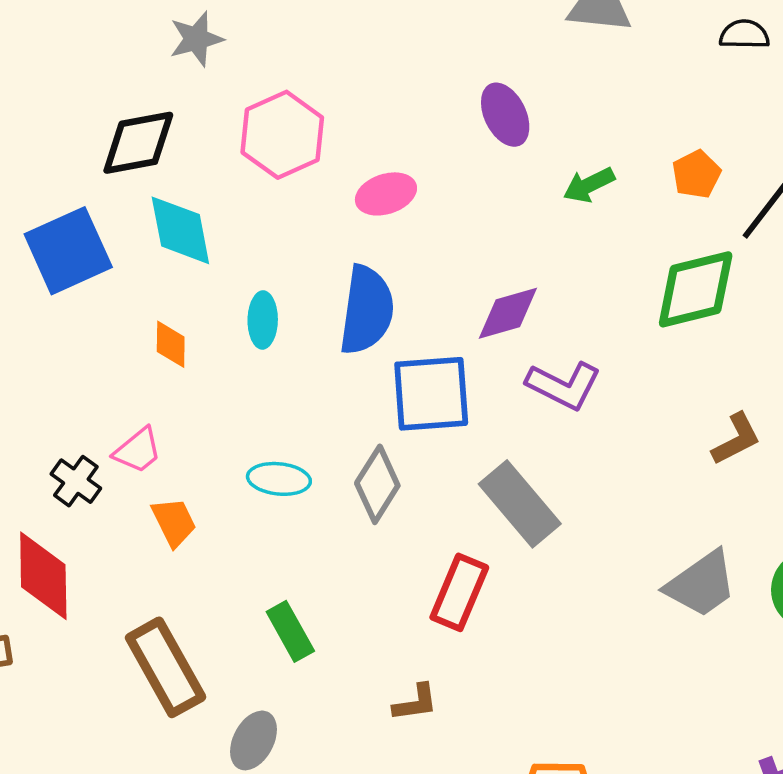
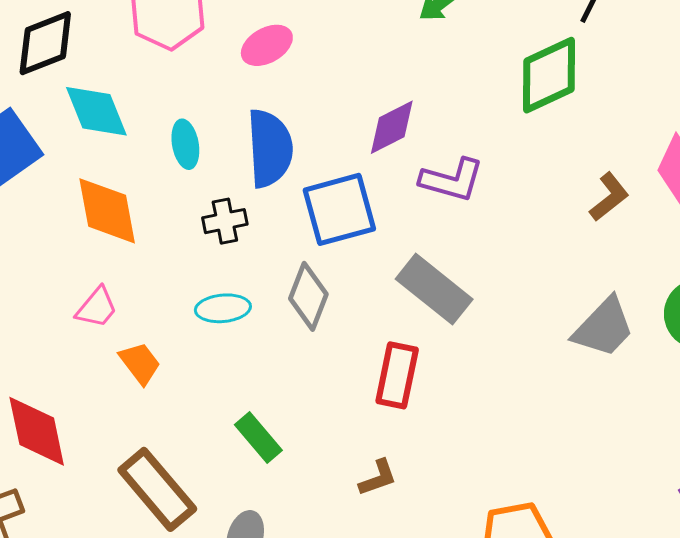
cyan ellipse: (263, 320) -> (185, 144), moved
orange diamond: (171, 344) -> (107, 211), size x1.8
black cross: (76, 481) -> (225, 221), moved, turned -36

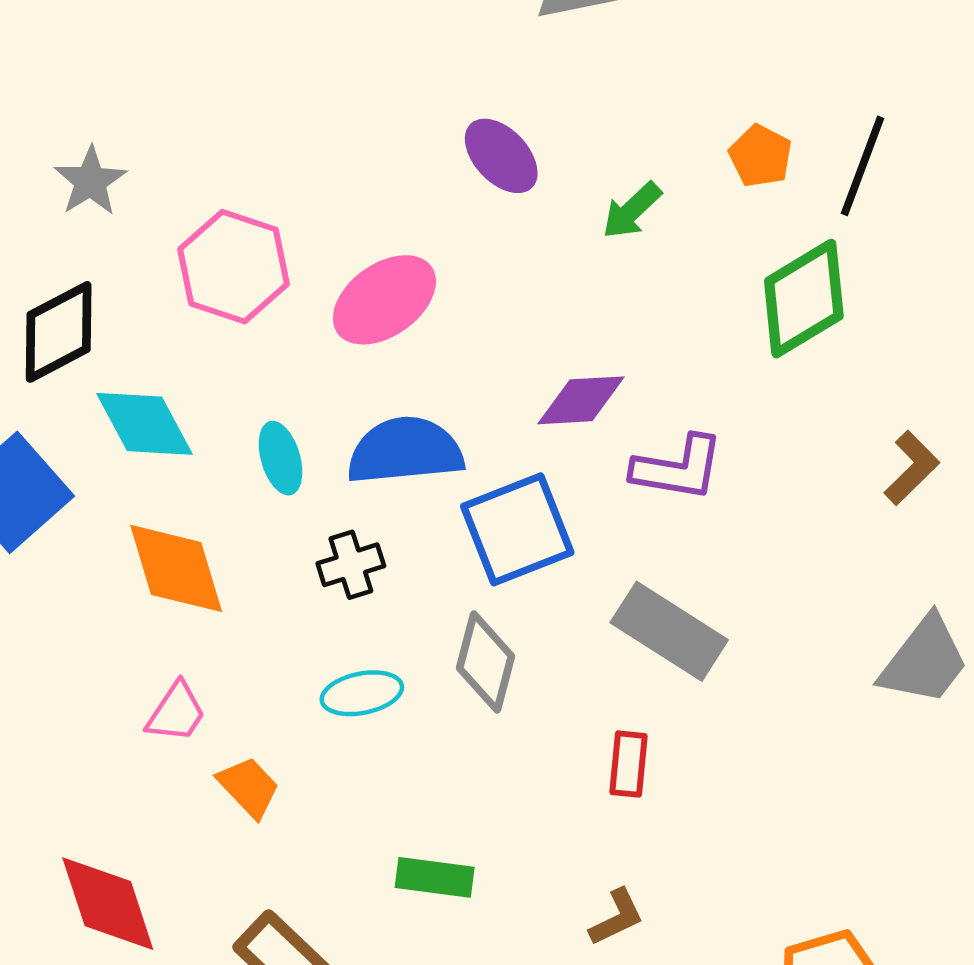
pink ellipse: (267, 45) -> (384, 300), size x1.4
purple diamond: (392, 127) -> (581, 400), turned 30
blue semicircle: (270, 148) -> (405, 451), turned -86
red rectangle: (397, 375) -> (628, 764), size x0.7
green rectangle: (258, 437) -> (435, 877), turned -36

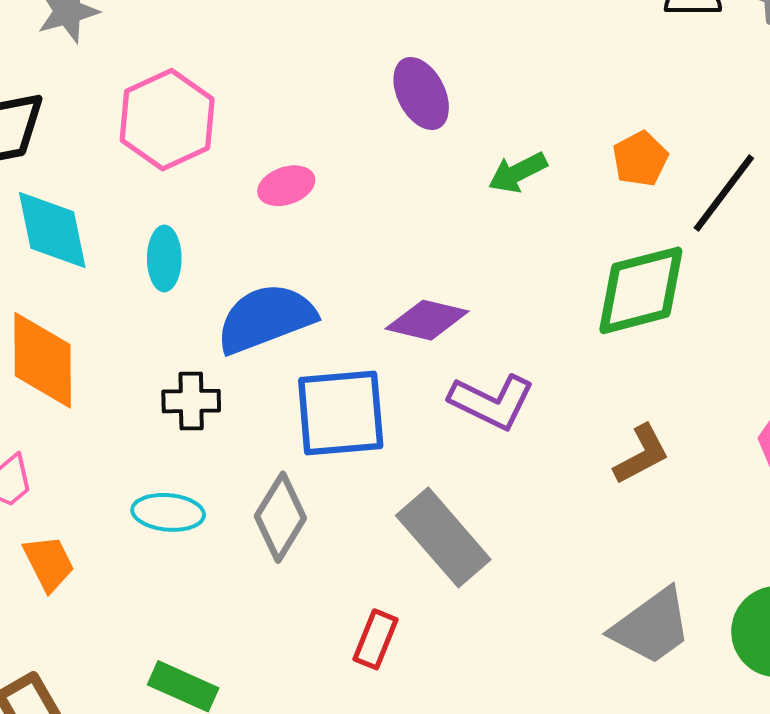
pink ellipse: (384, 300) -> (286, 186), size x0.6
blue semicircle: (405, 451) -> (266, 318), turned -32
cyan ellipse: (281, 458) -> (164, 258), moved
brown L-shape: (912, 468) -> (641, 454), moved

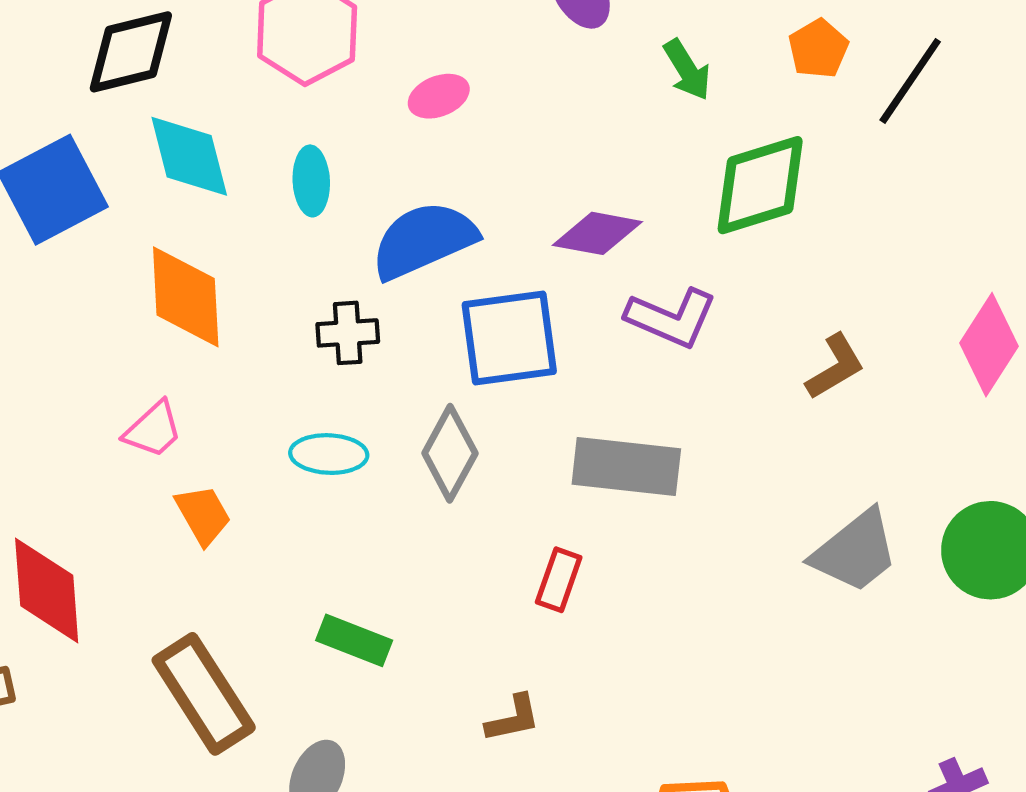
green arrow: (518, 173) -> (687, 70), turned -92
green diamond: (641, 290) -> (760, 185), moved
gray rectangle: (443, 537) -> (626, 467), turned -40

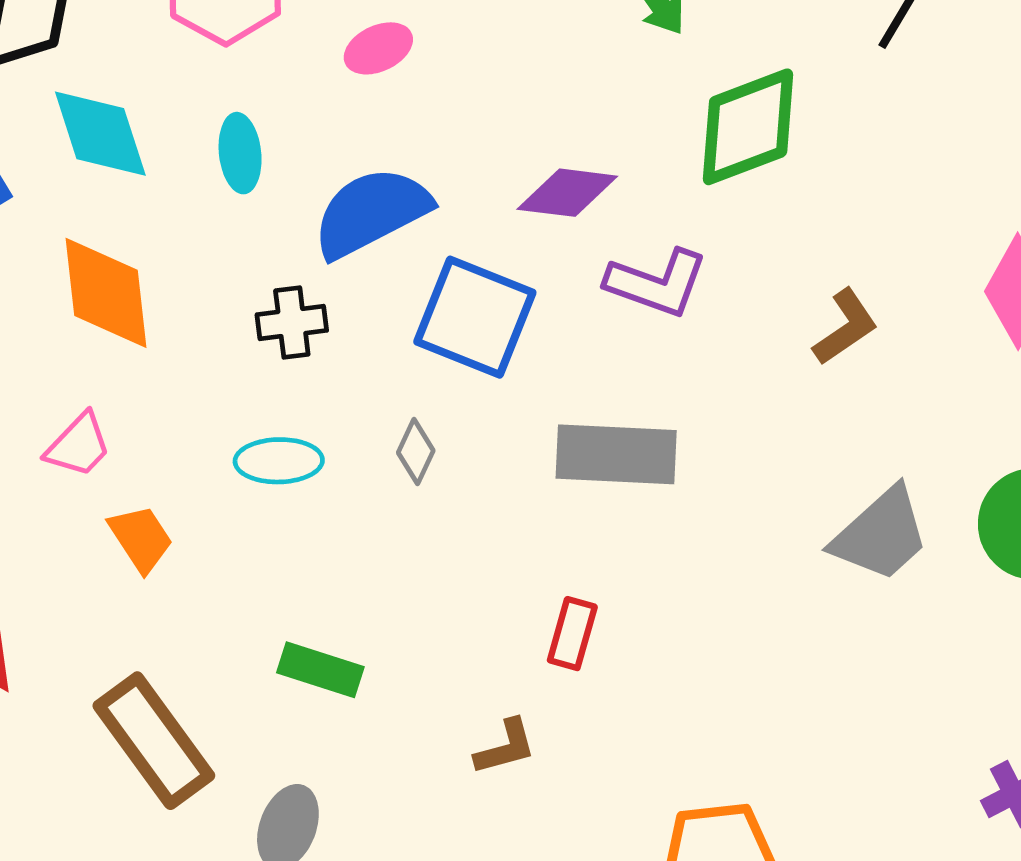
blue square: (509, 338) -> (475, 317), turned 33
gray diamond: (450, 453) -> (416, 452), size x0.6
red rectangle: (559, 580) -> (572, 634), moved

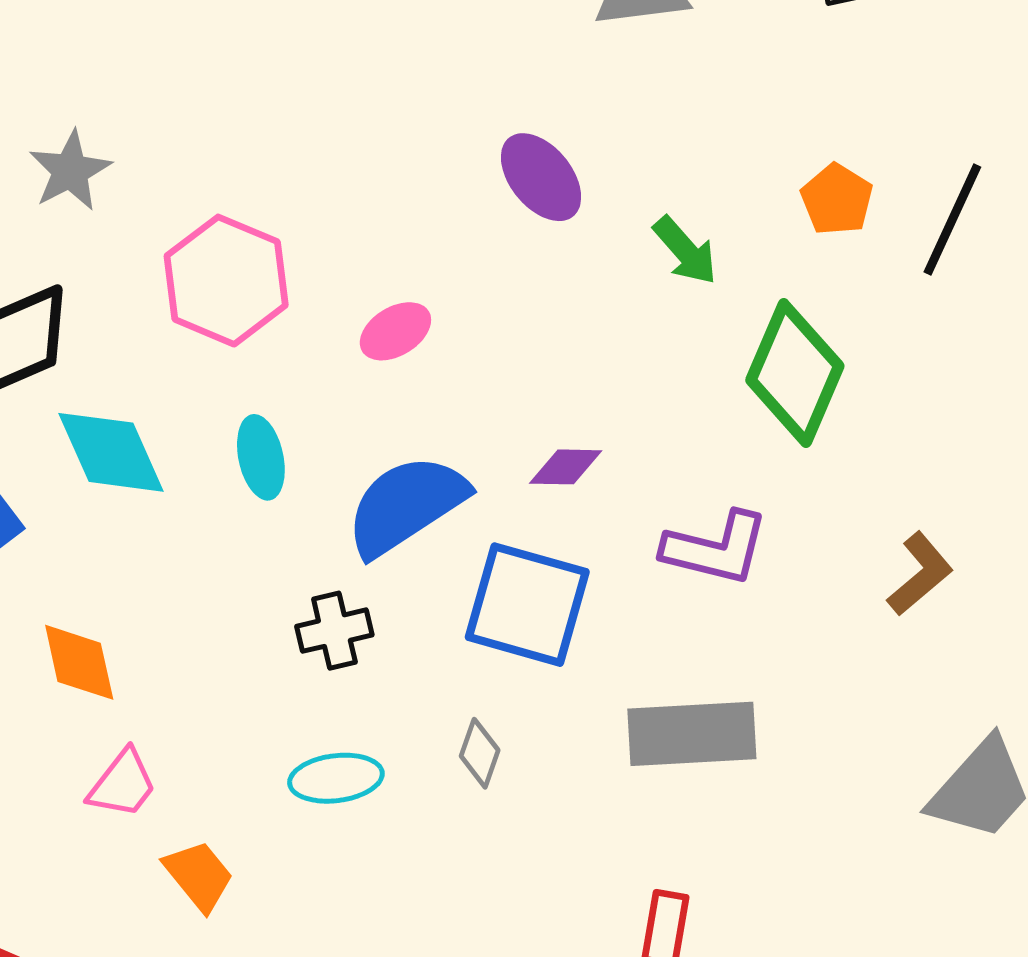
green diamond: (748, 127) -> (795, 373), turned -40
purple diamond: (567, 193) -> (566, 467), moved, size x0.7
orange diamond: (106, 293) -> (79, 662), moved, size x0.7

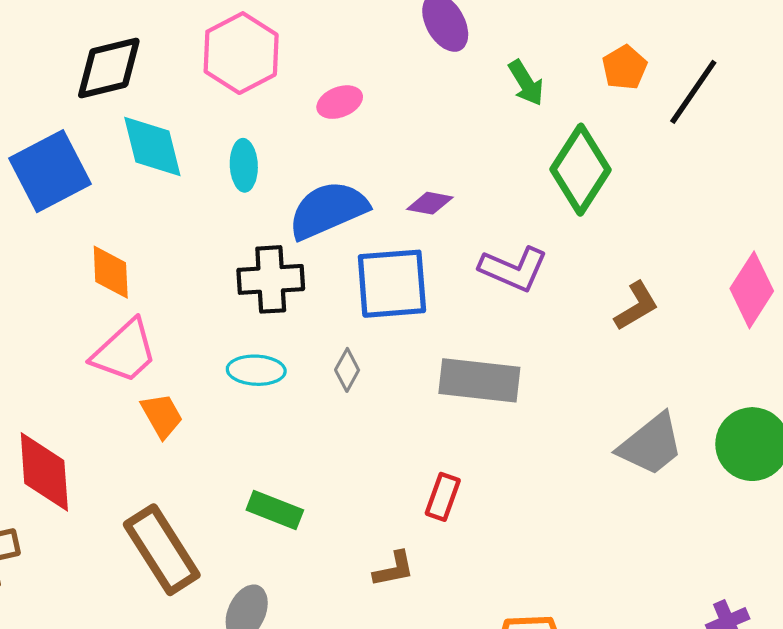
blue square: (527, 605) -> (392, 284), turned -30
black cross: (334, 631) -> (271, 279), size x1.4
pink trapezoid: (123, 784) -> (125, 351), size x1.5

